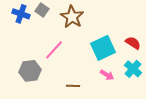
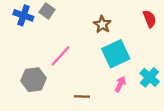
brown star: (72, 17) -> (102, 24), moved, size x0.7
red semicircle: (133, 43) -> (150, 19), moved, turned 35
pink arrow: (107, 75) -> (120, 84), turned -96

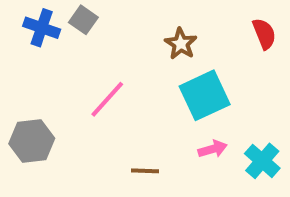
cyan cross: (150, 77) -> (262, 161), moved
gray hexagon: (34, 80) -> (32, 141), moved
pink arrow: (120, 84) -> (213, 149), turned 49

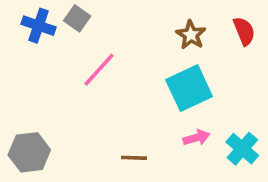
brown star: (181, 44) -> (191, 35), moved
pink line: (107, 99) -> (99, 70), moved
gray hexagon: (32, 141) -> (29, 152), moved

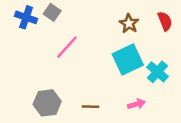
pink arrow: (196, 138) -> (136, 104), moved
cyan cross: (242, 149) -> (157, 72), moved
gray hexagon: (29, 152) -> (47, 103), moved

